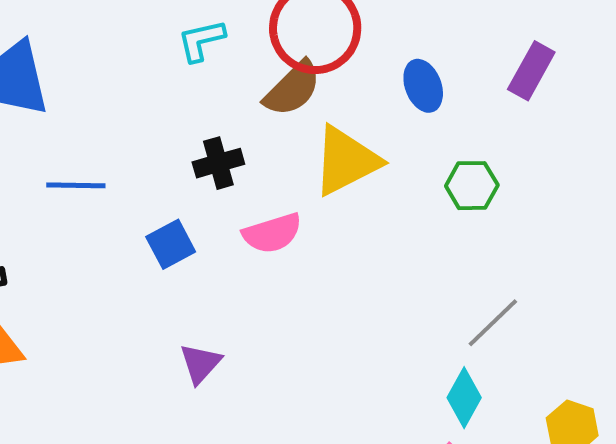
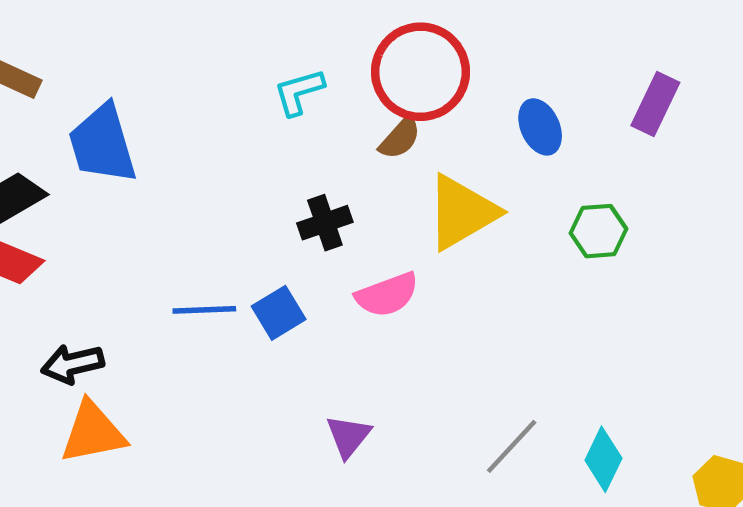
brown semicircle: (293, 89) -> (400, 138), size x0.7
blue line: (76, 185) -> (204, 310), moved
gray line: (493, 323) -> (512, 446), moved
purple triangle: (200, 363) -> (348, 436), moved

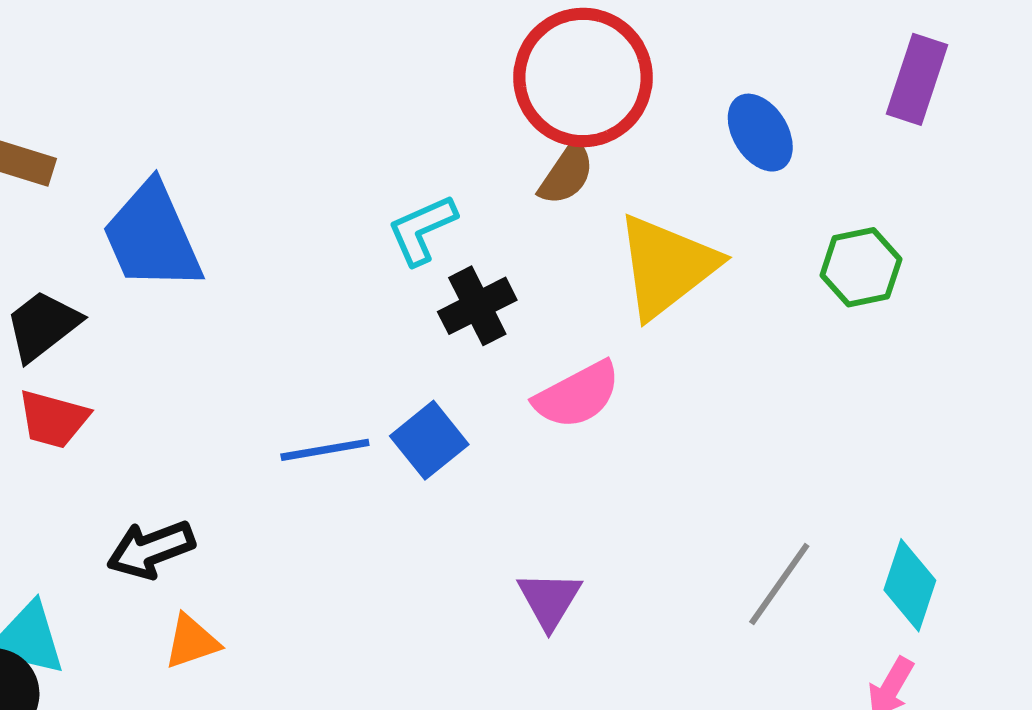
cyan L-shape: (299, 92) -> (422, 230), moved
orange triangle: (93, 432) -> (192, 642), size x0.6

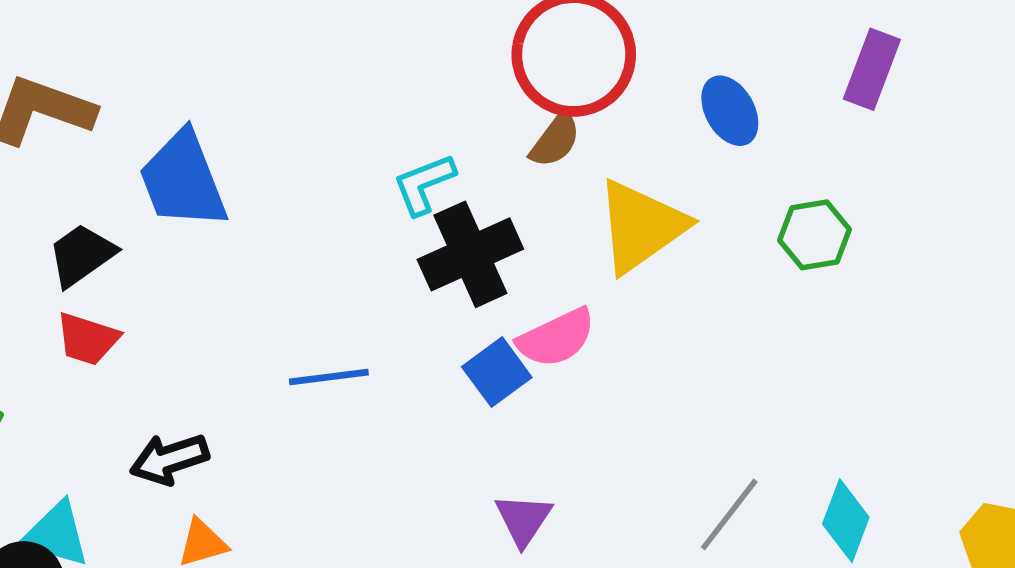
black cross: (477, 306) -> (470, 254), size x1.5
blue square: (429, 440) -> (497, 372), moved

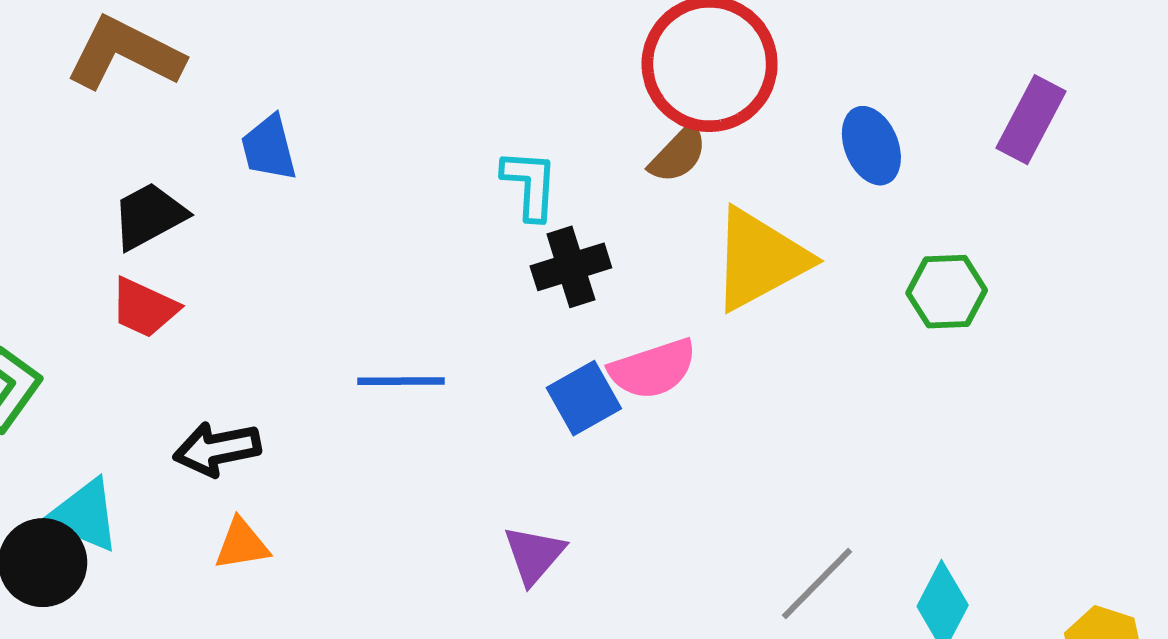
blue trapezoid: (183, 180) -> (269, 148), size x0.6
cyan L-shape: (424, 184) -> (530, 185), turned 108
black cross: (470, 254) -> (571, 267), size x0.7
purple triangle: (523, 520) -> (534, 555), moved

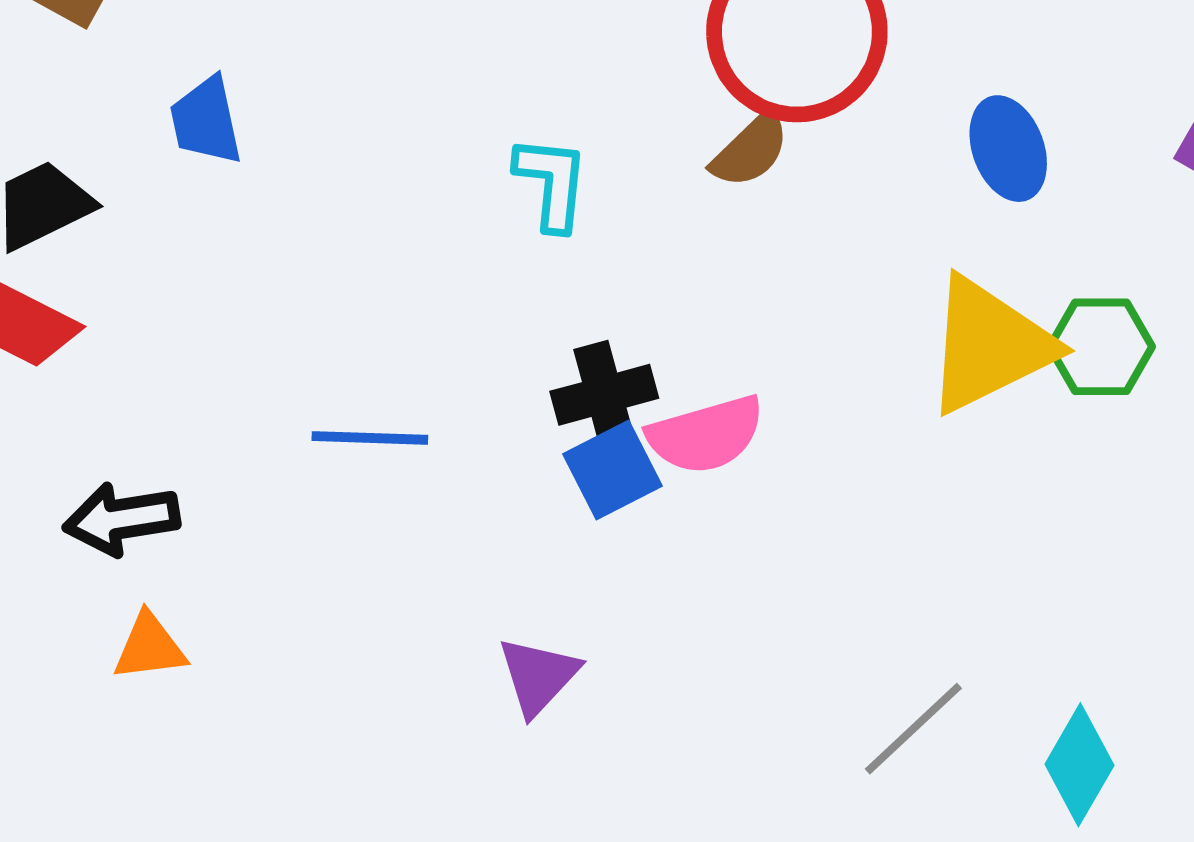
yellow triangle: (760, 259) -> (989, 345), moved
black cross: (571, 267) -> (604, 395), moved

